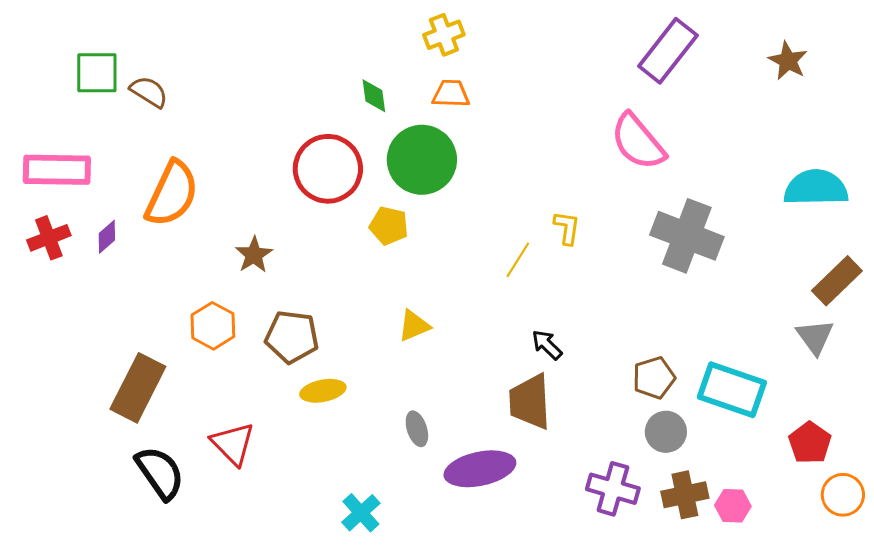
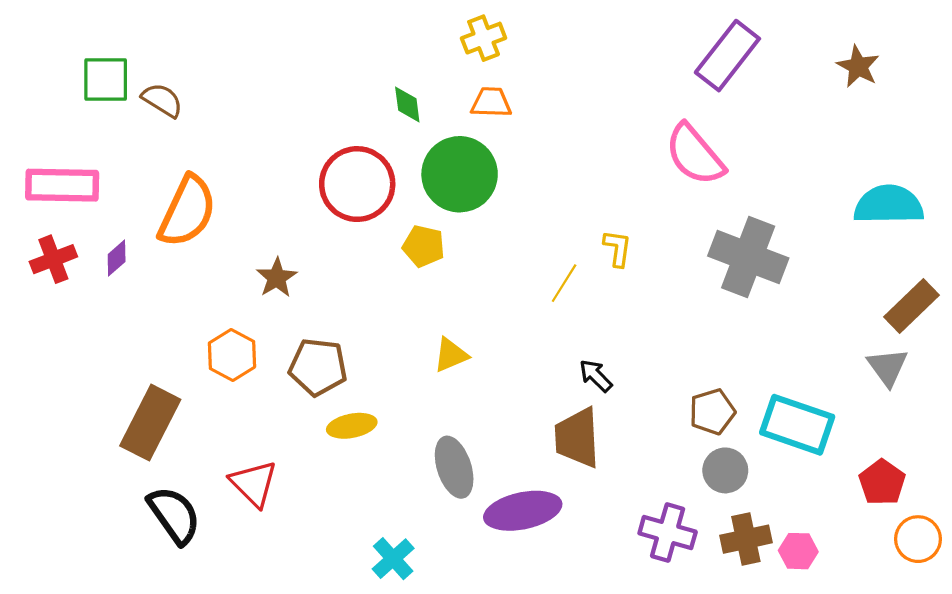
gray ellipse: (417, 429) -> (454, 467), size x1.6

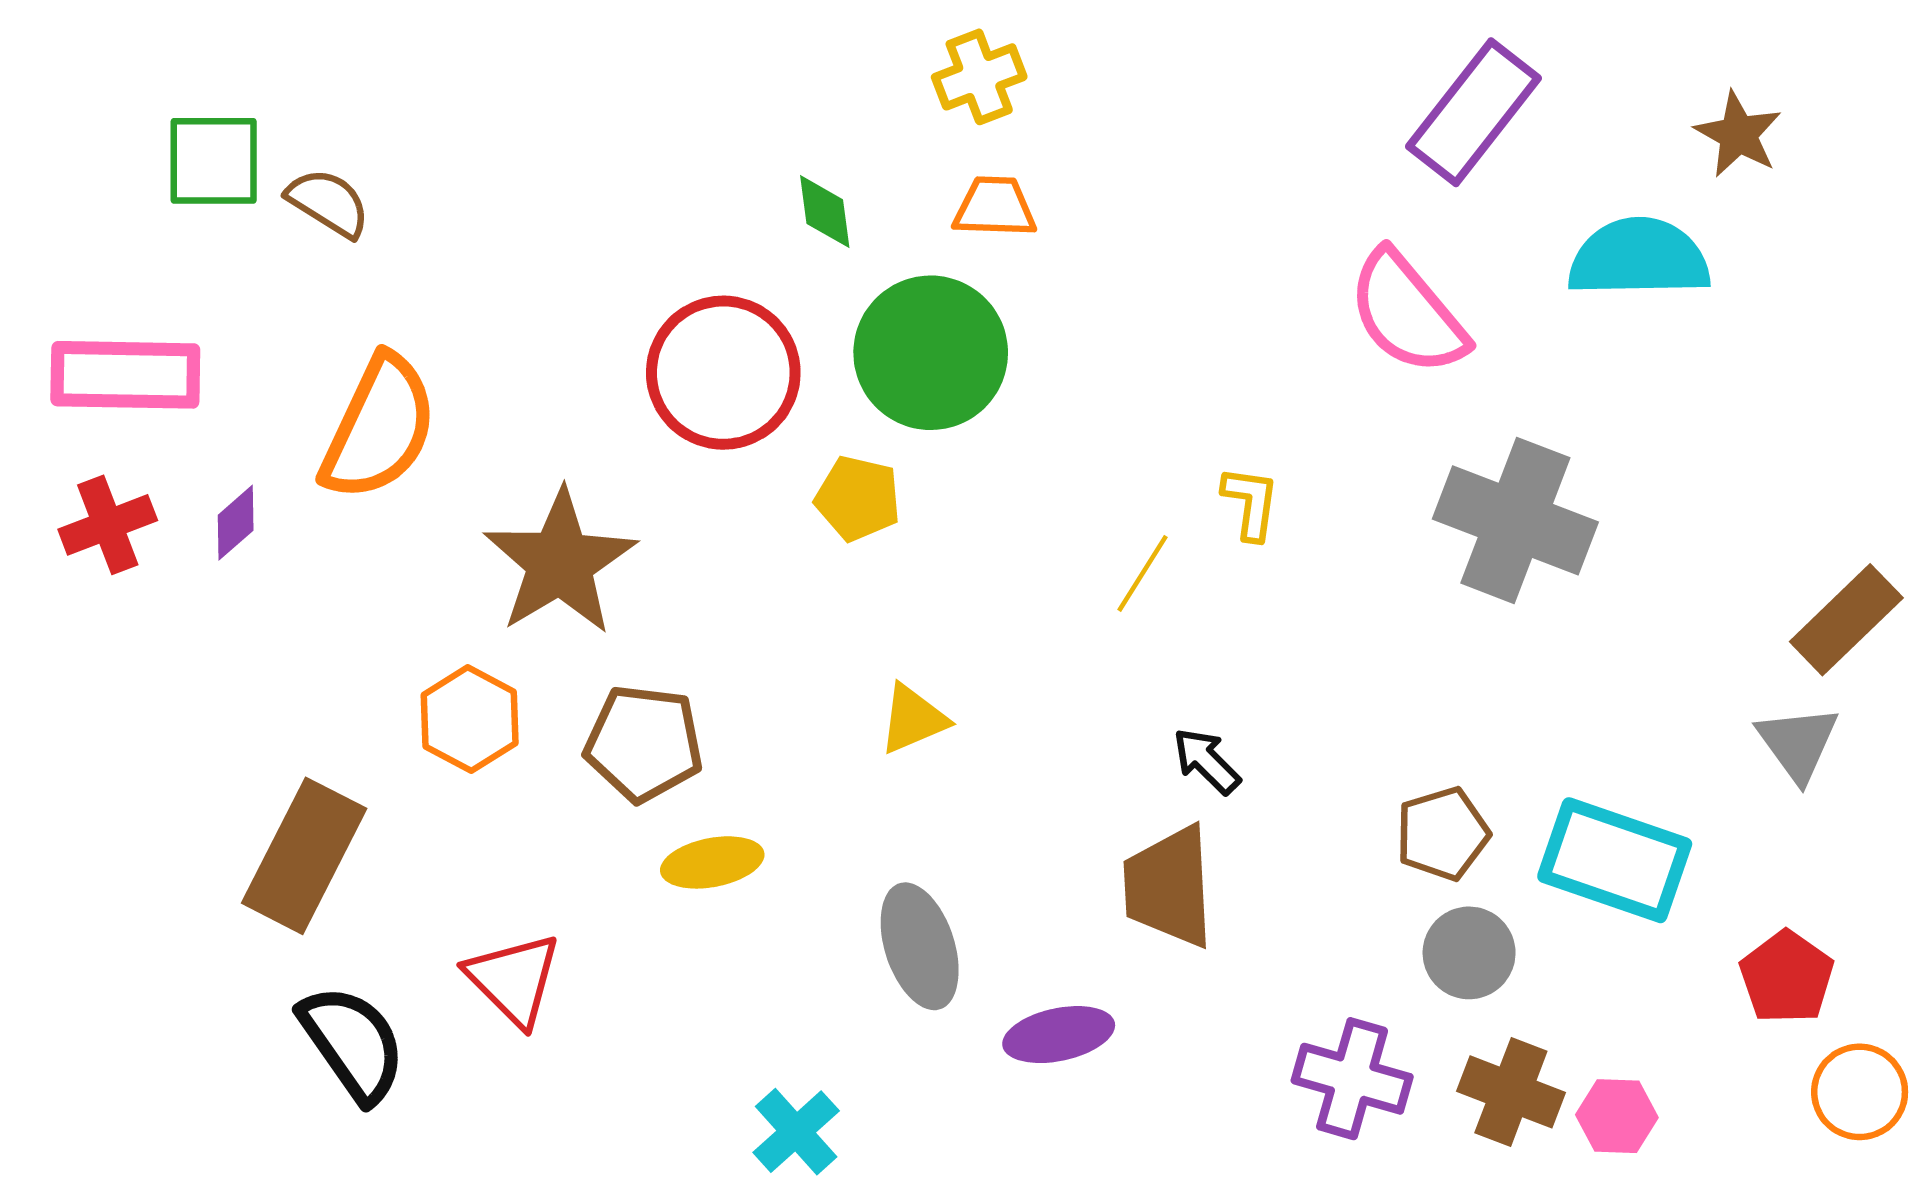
cyan semicircle: (889, 205) -> (1639, 258), moved
brown star: (277, 278) -> (560, 562), size x1.8
purple ellipse: (523, 511) -> (1059, 1035), size x0.7
brown cross: (746, 539) -> (1511, 1092), turned 33

